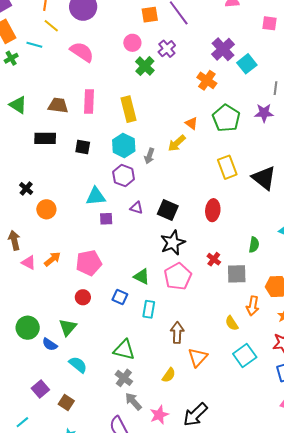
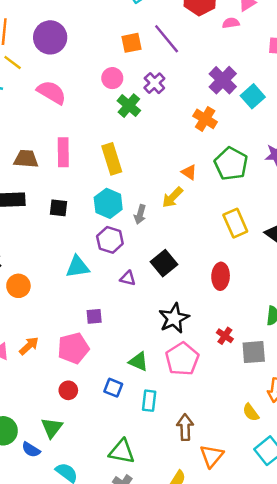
black square: (168, 210) -> (164, 263), moved, turned 30
purple square: (106, 219) -> (94, 316), moved

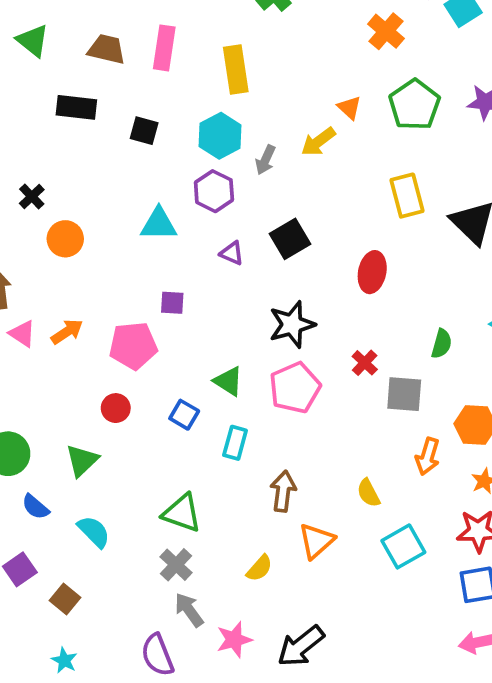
yellow semicircle: (251, 412) -> (368, 493), moved
blue semicircle: (31, 450) -> (35, 507), moved

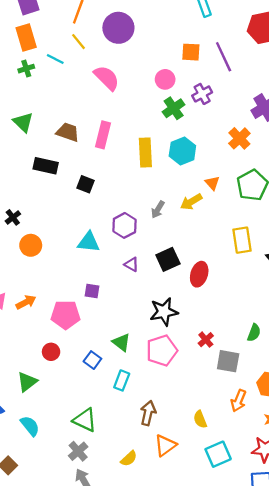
cyan hexagon: (220, 136) -> (182, 151), moved
red ellipse: (372, 272) -> (199, 274), moved

